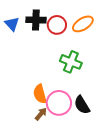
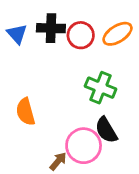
orange semicircle: (40, 94) -> (25, 112), moved
black semicircle: (82, 105) -> (106, 130), moved

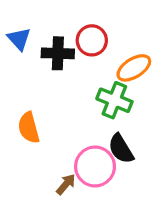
black cross: (51, 28) -> (58, 53), moved
orange ellipse: (118, 34) -> (134, 68), moved

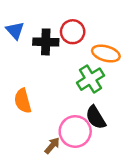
orange ellipse: (134, 68) -> (106, 53), turned 48
green cross: (114, 100) -> (91, 79), turned 36

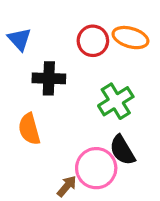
black cross: (46, 42) -> (49, 78), moved
orange ellipse: (106, 53) -> (130, 38), moved

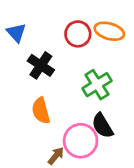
black cross: (49, 78) -> (41, 65), turned 32
orange semicircle: (29, 129) -> (41, 111), moved

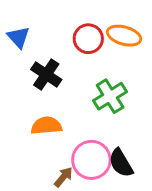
orange semicircle: (41, 111) -> (46, 126), turned 100
black semicircle: (102, 126) -> (121, 163), moved

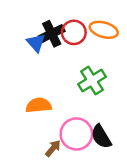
blue triangle: (18, 37) -> (36, 43), moved
black cross: (46, 74) -> (52, 34), moved, turned 30

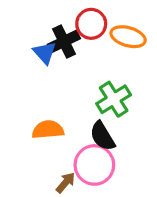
red circle: (74, 32) -> (91, 24), moved
black semicircle: (101, 137) -> (102, 136), moved

